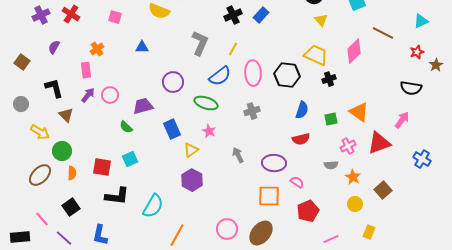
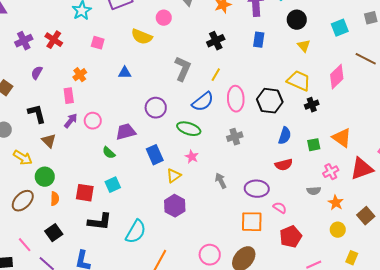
blue rectangle: (261, 15) -> (259, 40), moved, turned -35

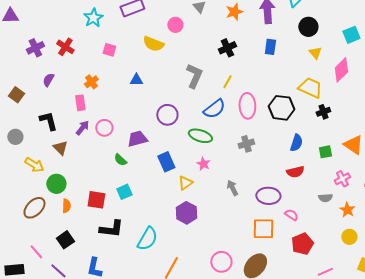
pink diamond: (337, 77) -> (341, 70), moved

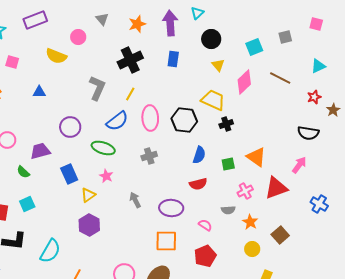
black cross: (227, 48) -> (130, 60), size x1.4
pink semicircle: (291, 215) -> (205, 225), moved

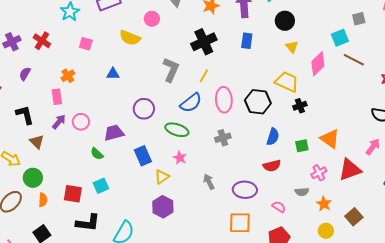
cyan square: (254, 47) -> (340, 38), moved

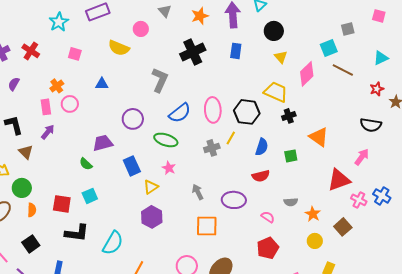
yellow line: (204, 76) -> (231, 138), moved
pink circle: (81, 122) -> (70, 104), moved
orange triangle: (330, 139) -> (319, 137), moved
pink cross: (319, 173) -> (359, 200), moved, turned -35
orange square: (240, 223) -> (207, 226), moved

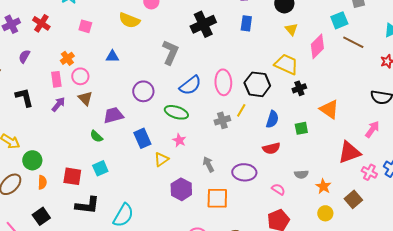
brown triangle: (26, 152) -> (85, 98), moved
purple hexagon: (152, 217) -> (181, 189), moved

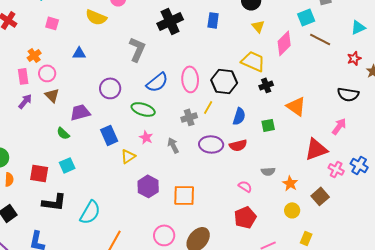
gray arrow: (208, 164) -> (173, 145), moved
purple ellipse: (244, 172) -> (211, 144), moved

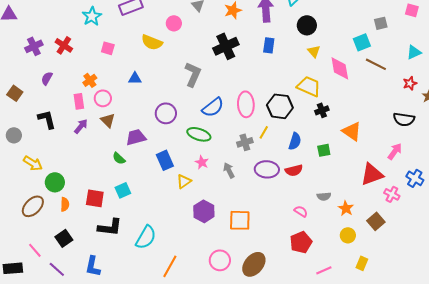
pink diamond: (284, 43) -> (340, 68), turned -55
blue cross: (359, 165) -> (415, 178), moved

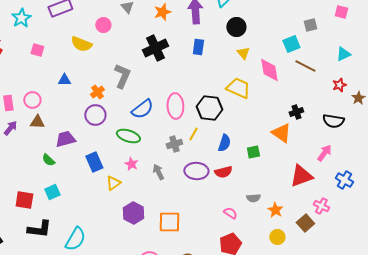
orange cross: (90, 80) -> (97, 92), moved
black cross: (322, 110) -> (296, 112), moved
brown triangle: (108, 120) -> (37, 122), turned -42
pink cross: (392, 194) -> (321, 206), moved

